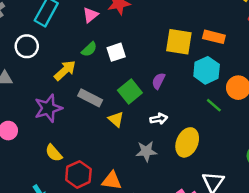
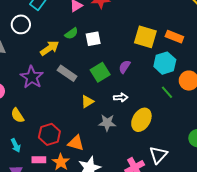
purple star: (48, 108) -> (32, 77), turned -30
yellow triangle: (116, 119) -> (87, 102), moved, turned 40
yellow semicircle: (54, 153) -> (17, 115), moved

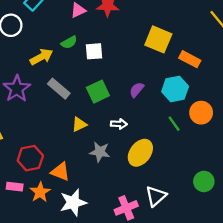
yellow square: (145, 37) -> (158, 39), moved
purple semicircle: (125, 67) -> (137, 90), moved

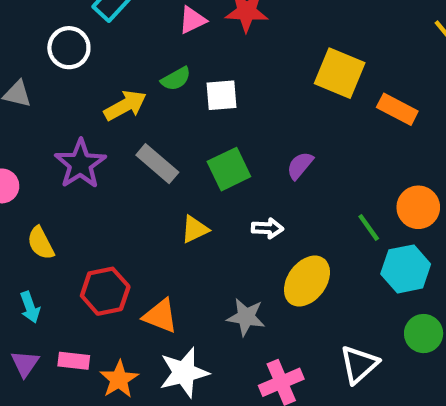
cyan hexagon: (175, 89) -> (406, 269), moved
gray star: (100, 152) -> (246, 317), moved
pink rectangle: (15, 187) -> (74, 361), moved
orange star: (40, 192) -> (119, 379), moved
white triangle: (156, 196) -> (359, 364), moved

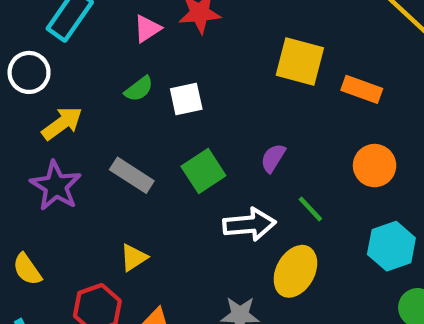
yellow arrow: (125, 105) -> (62, 123), moved
orange circle: (418, 207) -> (375, 166), moved
white arrow: (267, 228) -> (249, 224), size x1.6
green line: (369, 228) -> (310, 209), moved
yellow triangle: (195, 229) -> (134, 258), moved

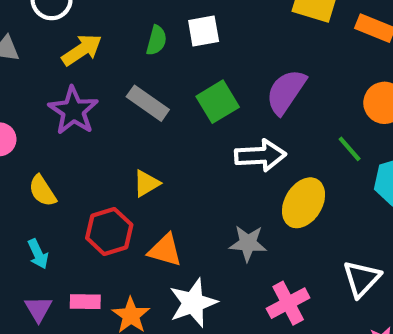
green semicircle: (139, 89) -> (156, 40), moved, turned -40
purple semicircle: (273, 158) -> (286, 92), size x1.6
green line: (310, 209) -> (350, 149), moved

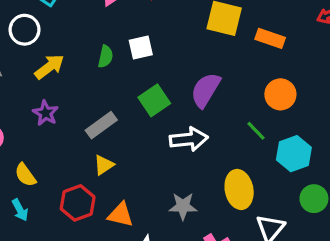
gray rectangle: (148, 103) -> (101, 125), moved, turned -68
purple star: (73, 111) -> (46, 113), size x0.7
yellow ellipse: (304, 203) -> (239, 189), moved, turned -39
cyan arrow: (38, 254) -> (20, 210), moved

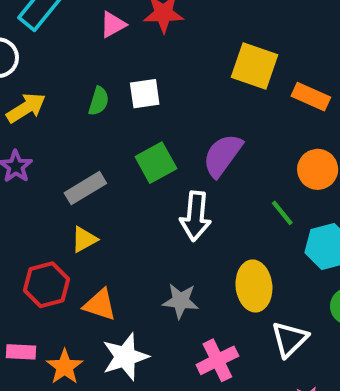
white arrow: (189, 139) -> (196, 216), turned 96

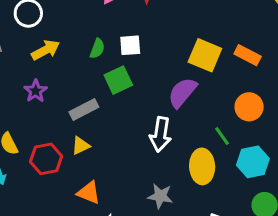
yellow square: (254, 66) -> (205, 55), moved
green square: (156, 163) -> (118, 80), moved
red hexagon: (46, 285) -> (46, 159), moved
yellow ellipse: (254, 286) -> (202, 166), moved
gray star: (180, 301) -> (160, 196), moved

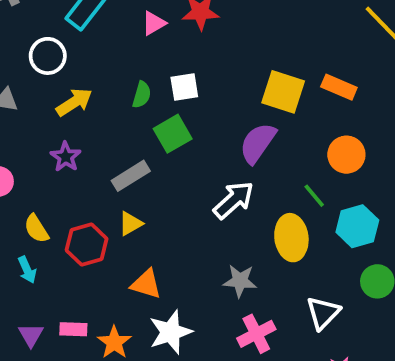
white arrow: (161, 134) -> (234, 200), turned -136

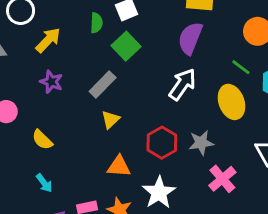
red hexagon: (87, 244) -> (162, 143), moved
cyan arrow: (27, 270) -> (44, 183), moved
orange triangle: (146, 284) -> (119, 166), moved

